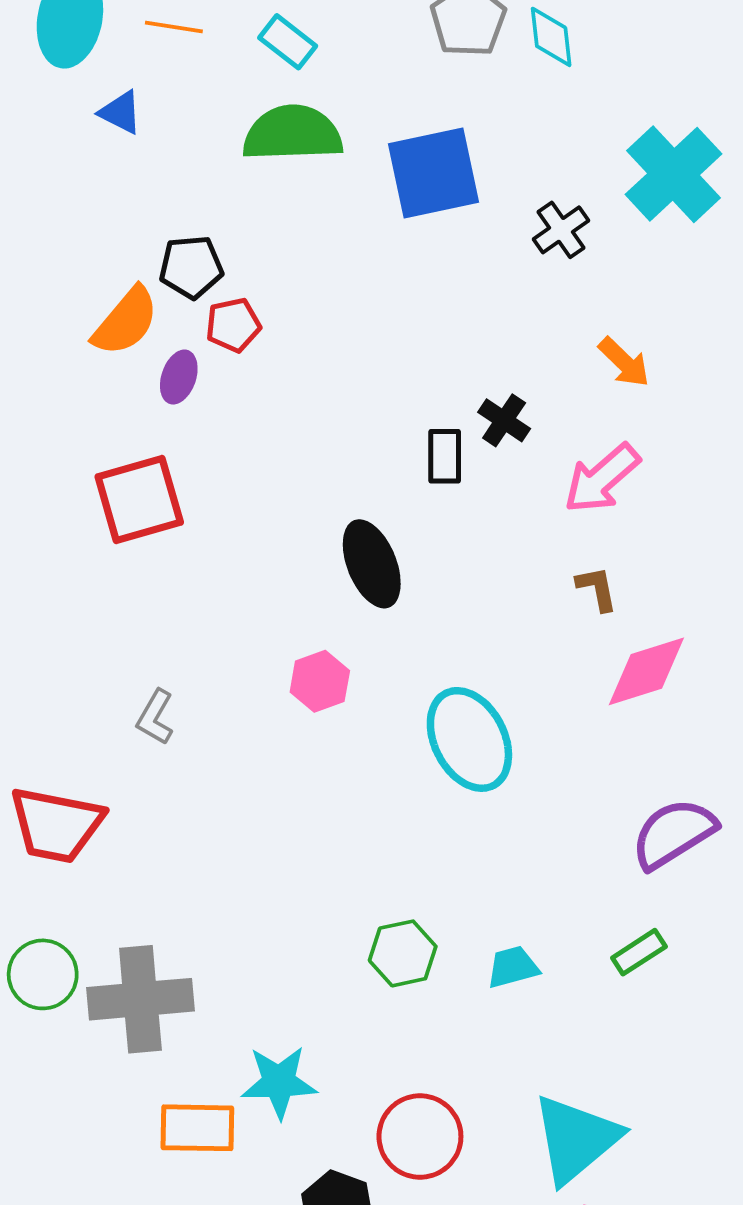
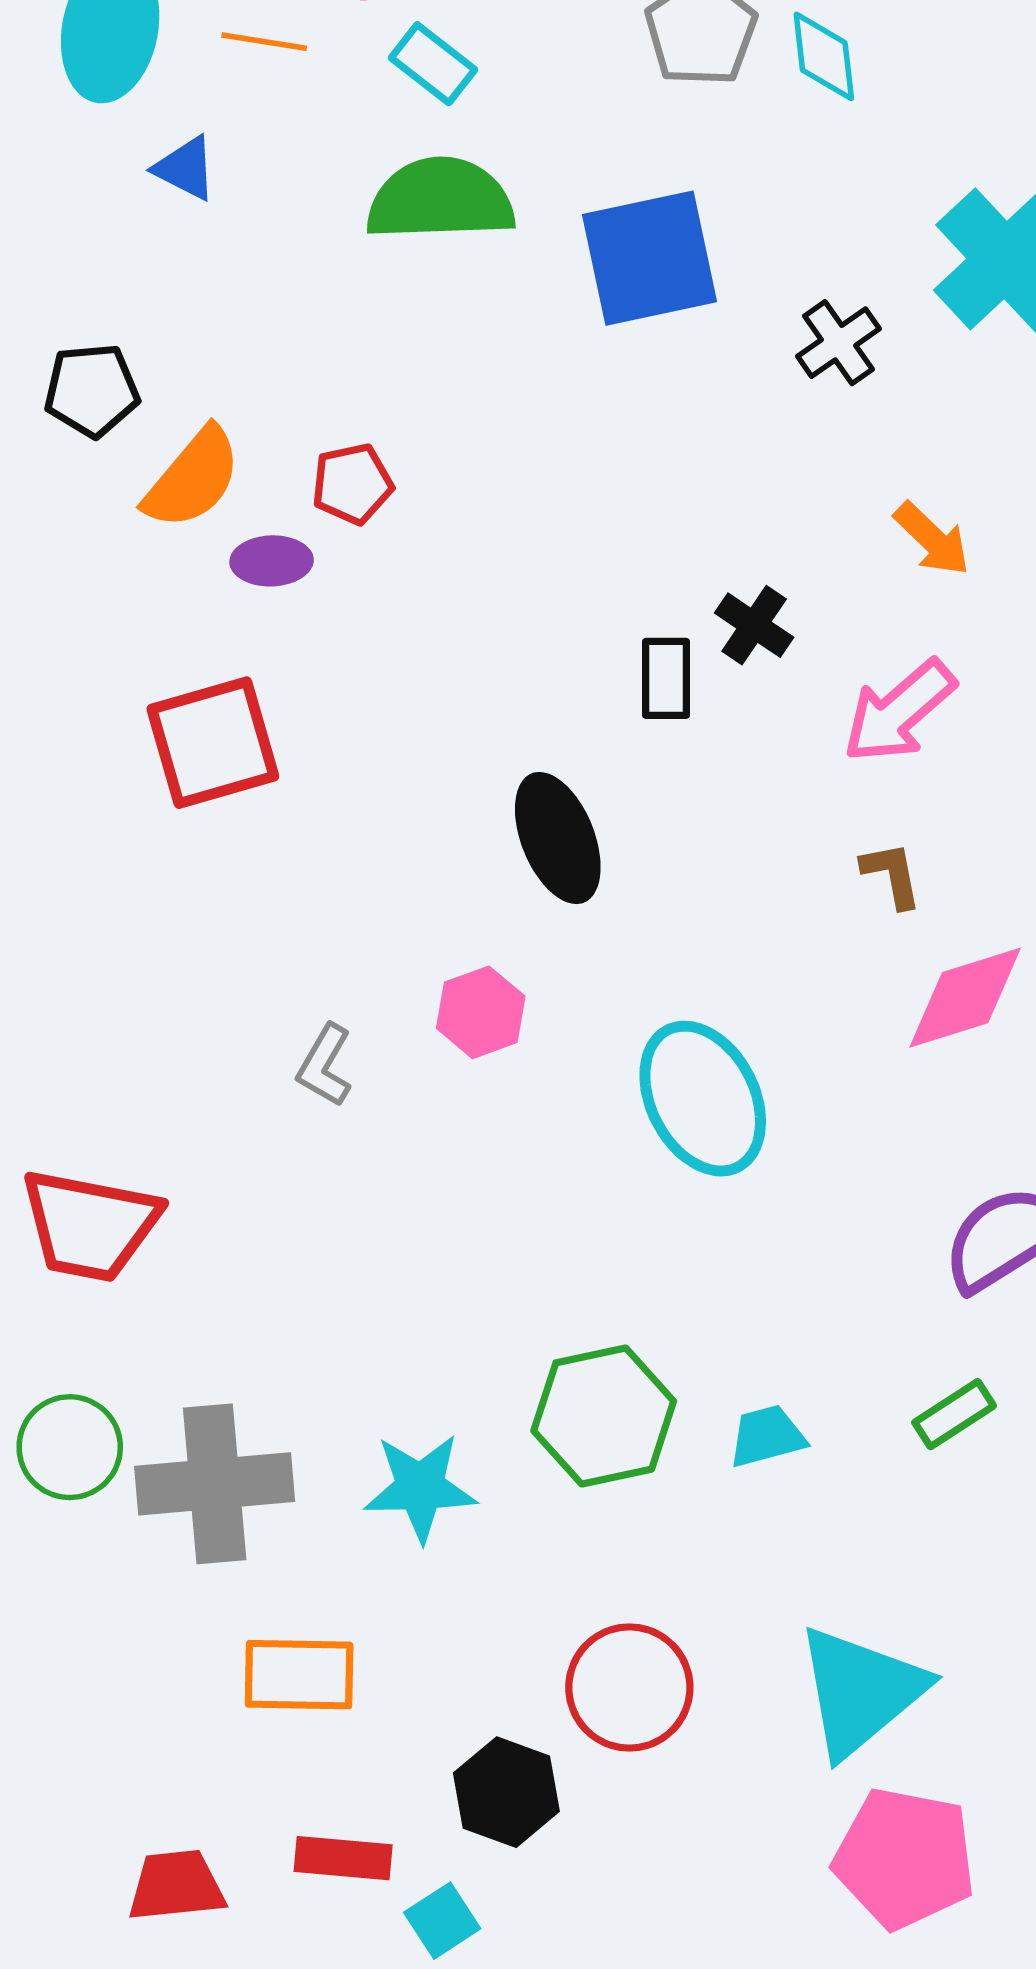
black pentagon: (191, 267) -> (92, 390), moved
purple ellipse: (179, 377) -> (272, 561), turned 69
gray L-shape: (155, 717) -> (325, 1066), moved
green hexagon: (403, 953) -> (604, 1416), size x1.4
cyan star: (279, 1082) -> (420, 1488), moved

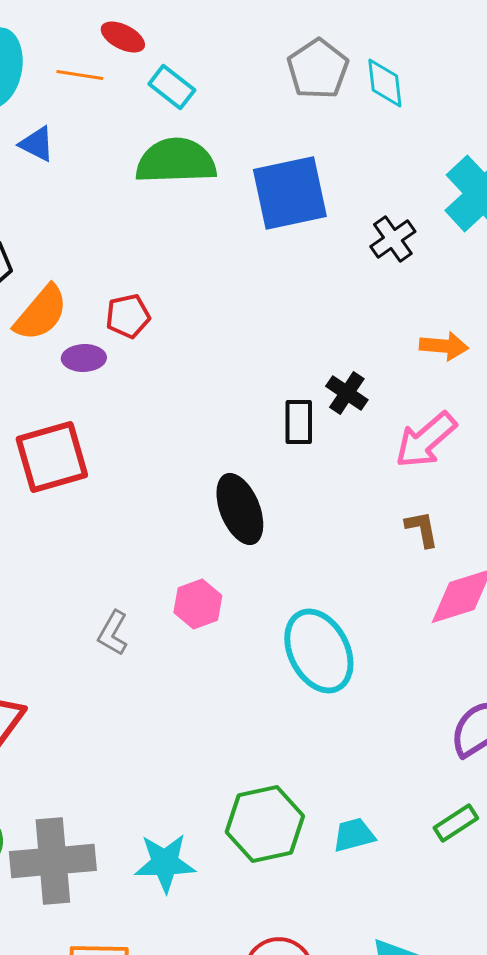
orange arrow: (932, 539) -> (444, 346), turned -39

